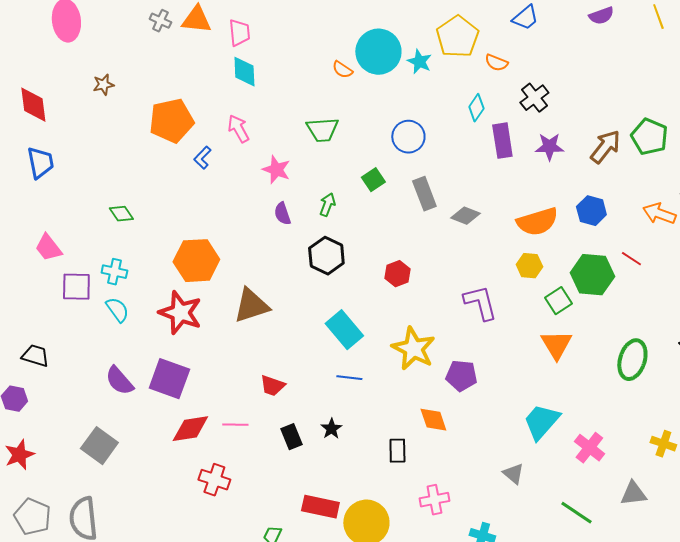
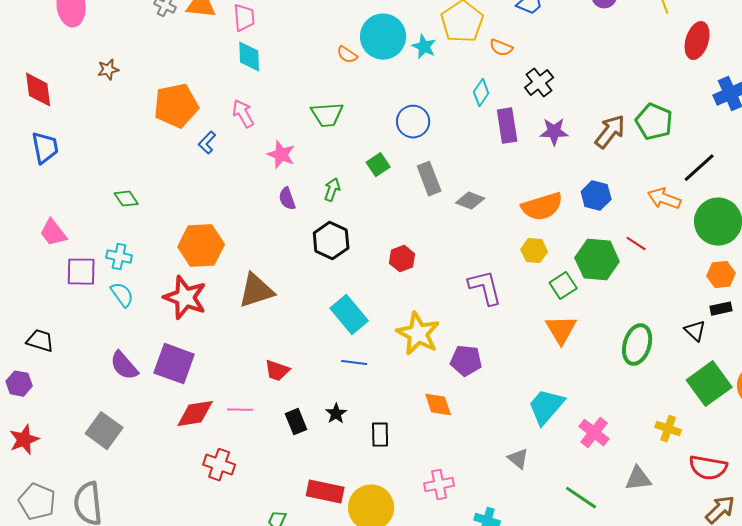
black rectangle: (397, 451) -> (380, 435), moved

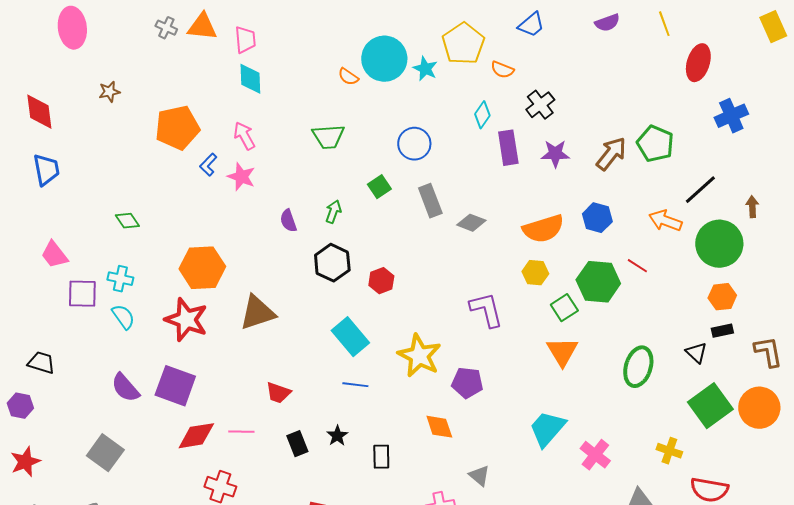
pink star: (281, 155) -> (241, 177), moved
red hexagon: (402, 259) -> (381, 281), moved
gray triangle: (518, 459) -> (479, 476), moved

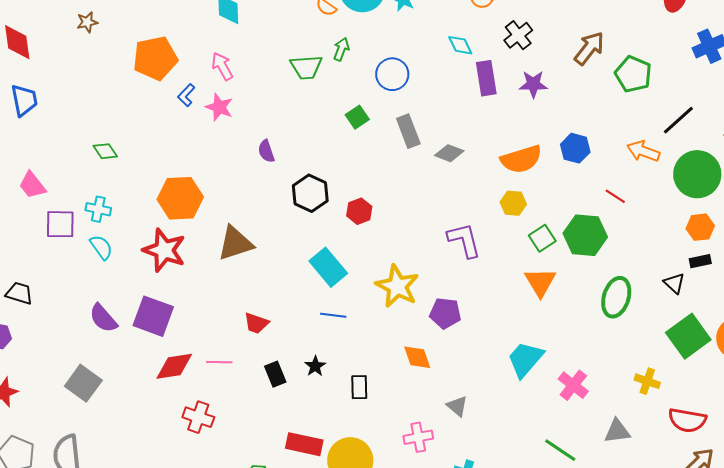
cyan diamond: (482, 115) -> (460, 45), turned -60
brown arrow: (611, 154) -> (589, 48), moved
green arrow: (333, 212) -> (341, 49), moved
green hexagon: (598, 282) -> (585, 235), moved

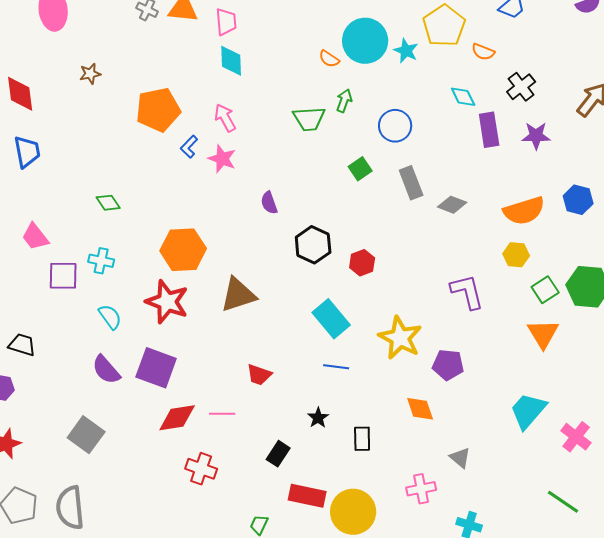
cyan semicircle: (101, 247) -> (110, 317), moved
black rectangle: (275, 374) -> (278, 454), moved, turned 55

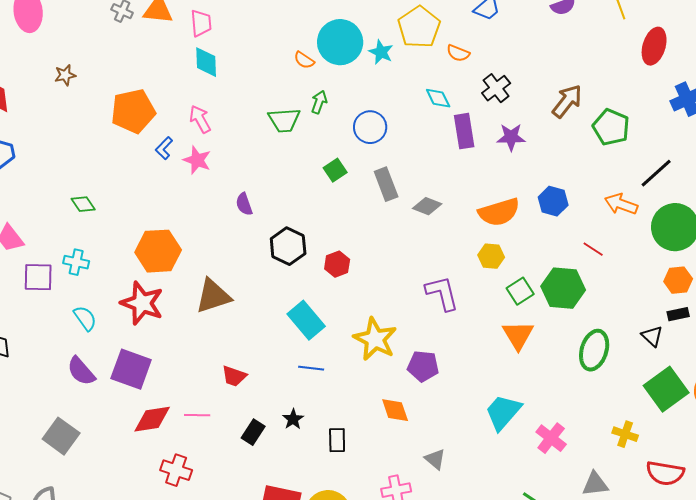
black rectangle: (278, 454) -> (253, 432), moved

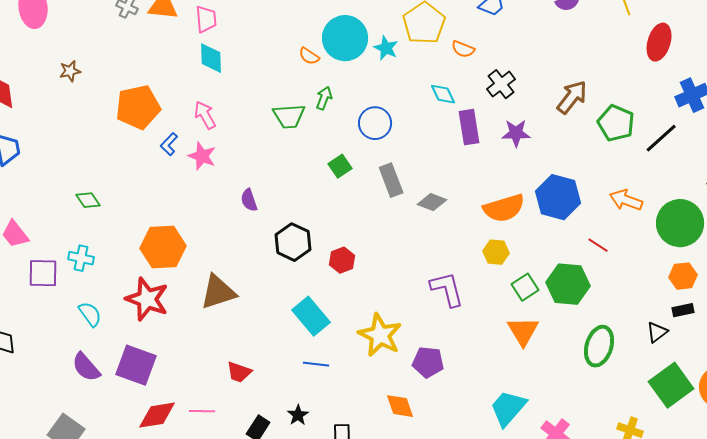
black line: (656, 173) -> (661, 138), moved
blue hexagon: (553, 201) -> (558, 197), size x1.5
black triangle: (652, 336) -> (657, 332), turned 40

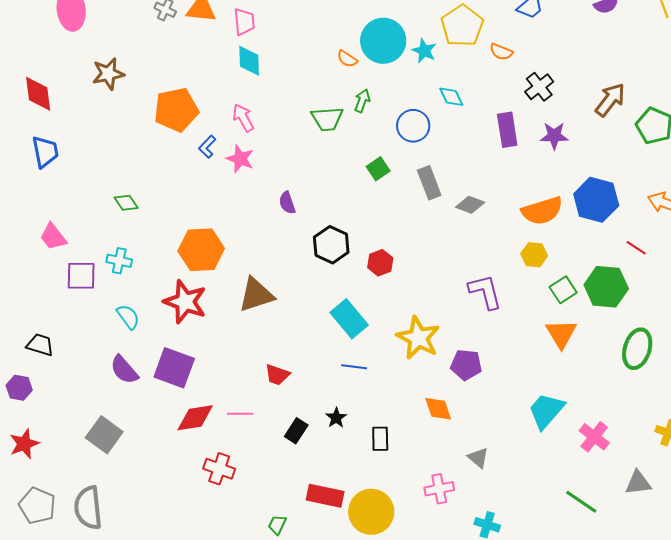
brown star: (70, 71) -> (108, 74), size x1.5
cyan diamond: (443, 94) -> (451, 97), moved

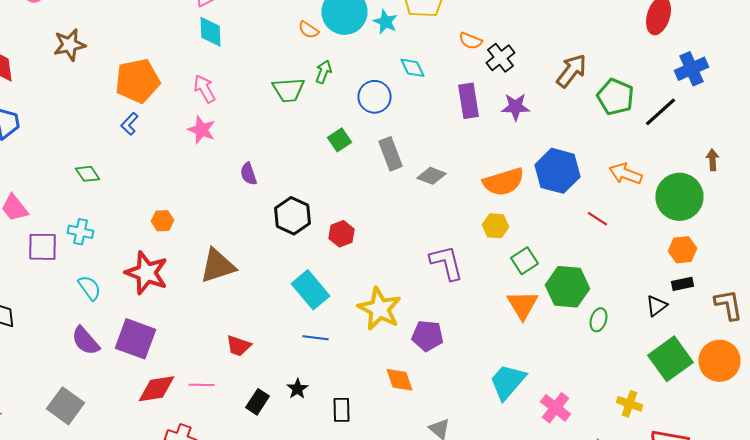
orange semicircle: (501, 52) -> (470, 41), moved
blue L-shape: (207, 147) -> (130, 124), moved
orange hexagon: (201, 250) -> (162, 221), size x0.5
green hexagon: (606, 287) -> (568, 287), moved
green ellipse: (637, 349) -> (598, 320), size x0.6

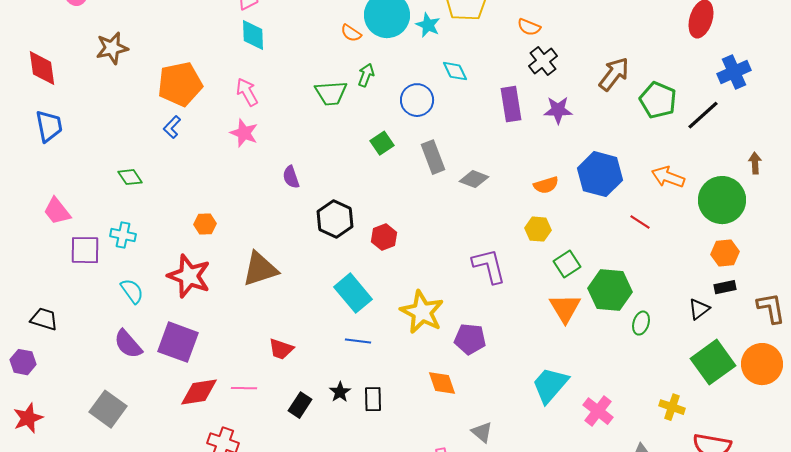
orange semicircle: (470, 41) -> (529, 27), moved
orange semicircle: (504, 182) -> (546, 185), size x0.6
black rectangle: (342, 410) -> (373, 399), moved

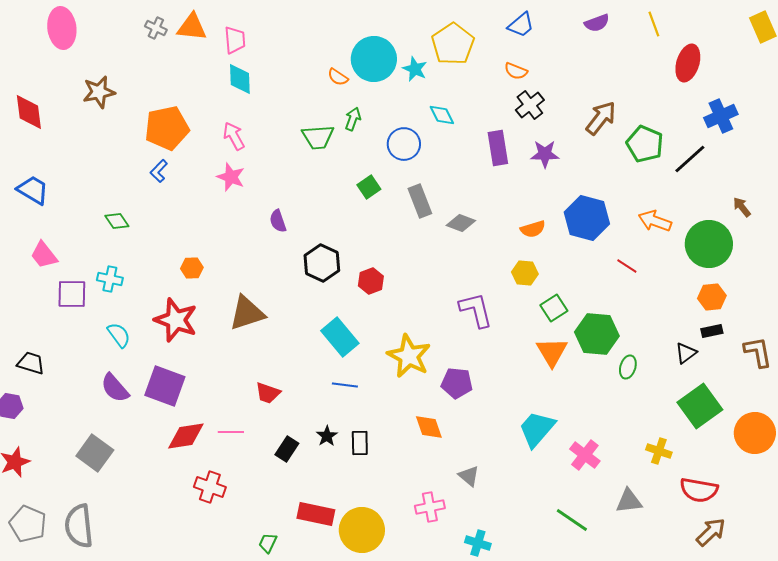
blue trapezoid: (49, 126) -> (33, 190), moved, turned -48
brown arrow: (755, 163) -> (742, 207), turned -35
orange circle: (762, 364) -> (755, 433), moved

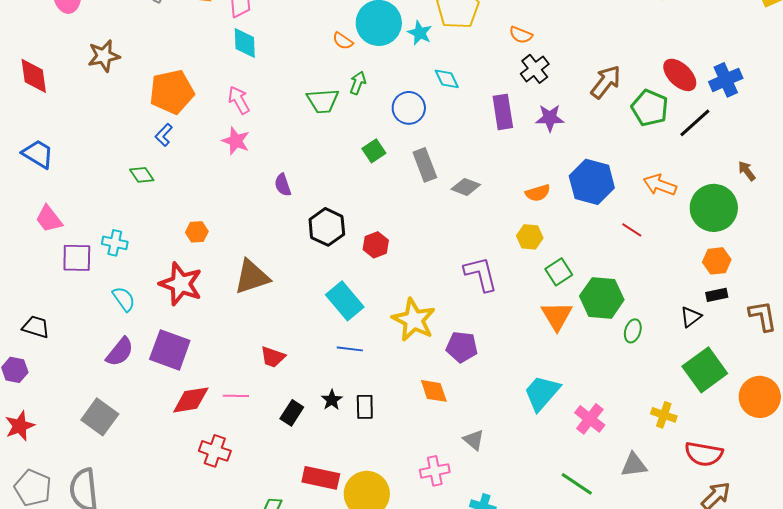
red ellipse: (688, 63) -> (680, 75), moved, turned -63
green diamond: (117, 221) -> (142, 175), moved
purple semicircle: (115, 388) -> (120, 352), turned -100

